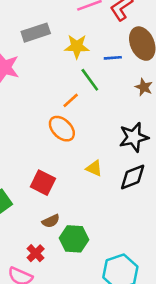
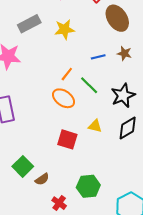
blue line: (113, 58) -> (98, 57), moved
green line: (90, 80) -> (89, 85), moved
red square: (43, 183) -> (67, 139), moved
brown semicircle: (51, 221) -> (42, 179), moved

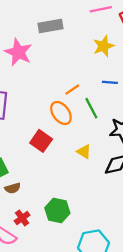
yellow star: (64, 29) -> (104, 46), moved, turned -30
red square: (67, 139) -> (41, 141), moved

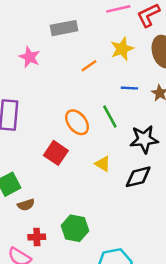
pink star: (18, 52) -> (30, 57), size x0.7
orange line: (72, 90) -> (89, 66), moved
red cross: (22, 218) -> (37, 237), turned 35

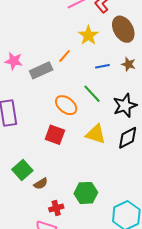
gray rectangle: (64, 28) -> (41, 70), moved
yellow triangle: (103, 164) -> (96, 134), size x1.5

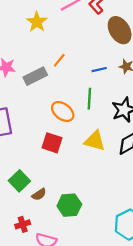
yellow star: (88, 35) -> (37, 22), moved
green line: (92, 94) -> (89, 99), turned 48
green hexagon: (86, 193) -> (69, 205), moved
red cross: (56, 208) -> (23, 224), moved

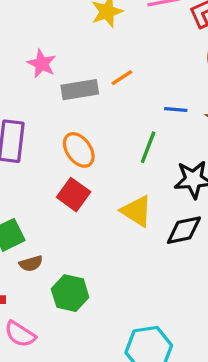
orange ellipse: (63, 112) -> (79, 150), moved

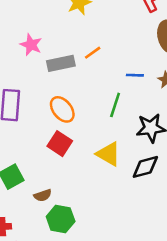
brown semicircle: (31, 264) -> (43, 195), moved

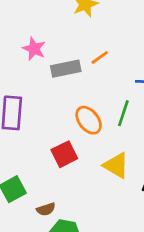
orange ellipse: (62, 109) -> (89, 120), moved
red square: (60, 144) -> (64, 154), turned 30

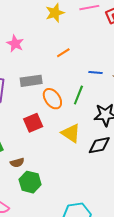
gray rectangle: (66, 69) -> (31, 81), moved

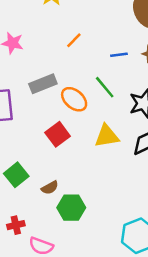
green line: (78, 95) -> (105, 87), turned -48
yellow triangle: (71, 133) -> (107, 136), turned -30

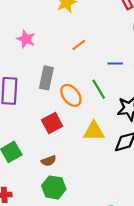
gray rectangle: (43, 84) -> (46, 78), turned -65
brown semicircle: (50, 188) -> (49, 161), moved

